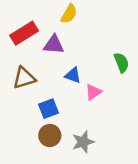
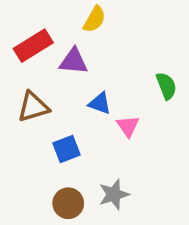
pink triangle: (93, 92) -> (128, 126), turned -30
brown circle: (50, 135) -> (68, 203), moved

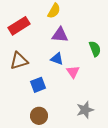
purple triangle: (73, 61) -> (60, 35), moved
gray star: (114, 194) -> (85, 110), moved

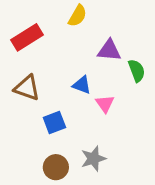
purple triangle: (60, 35) -> (109, 50), moved
brown triangle: (19, 61) -> (27, 88), turned 36
gray star: (85, 110) -> (93, 159), moved

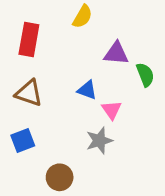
red rectangle: (27, 37) -> (29, 40), turned -48
blue square: (54, 122) -> (23, 141), moved
gray star: (93, 159) -> (99, 141), moved

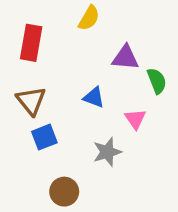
brown triangle: (29, 93) -> (31, 101), turned 32
pink triangle: (112, 110) -> (135, 119), moved
blue square: (23, 141) -> (44, 137), moved

